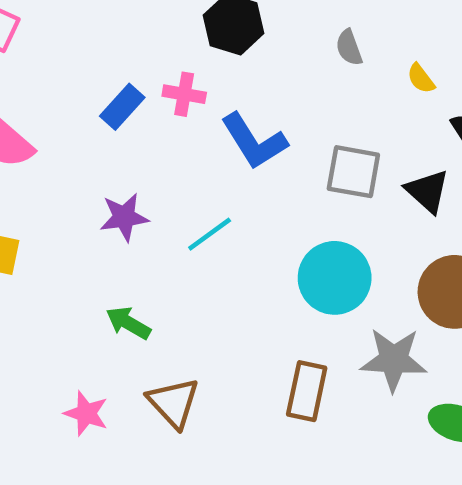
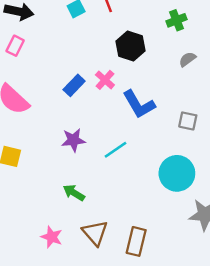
gray semicircle: (349, 48) -> (187, 59), turned 72
pink cross: (184, 94) -> (105, 80), turned 30
gray square: (353, 172) -> (188, 121), size x0.7
brown rectangle: (307, 391) -> (136, 241), moved

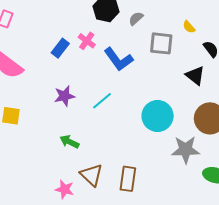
gray semicircle: (187, 59) -> (136, 18), moved
gray square: (188, 121) -> (161, 43), moved, size x1.4
pink star: (52, 237) -> (65, 189), moved

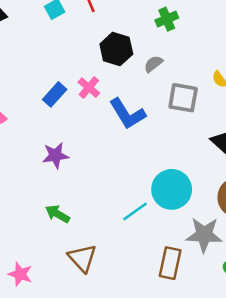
cyan line: (102, 101) -> (135, 212), moved
brown rectangle: (128, 179) -> (170, 263), moved
pink star: (65, 189) -> (20, 274), moved

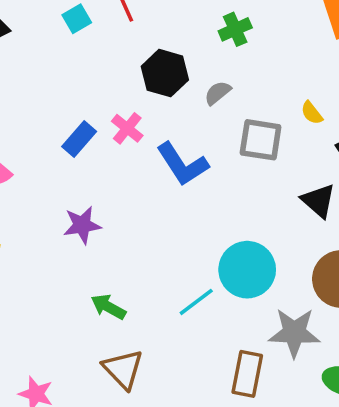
green arrow: (58, 214) -> (108, 307), moved

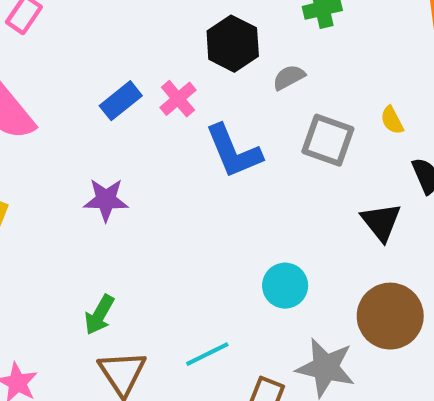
cyan circle: (247, 270) -> (285, 286), size x0.7
cyan line: (196, 302) -> (207, 354), moved
green arrow: (108, 307) -> (99, 315), moved, turned -100

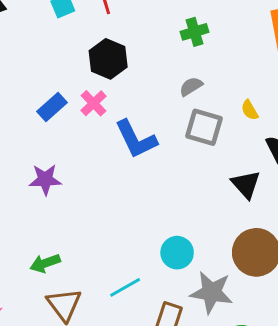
black hexagon: (233, 44) -> (108, 59), moved
gray semicircle: (289, 77) -> (191, 86), moved
cyan circle: (285, 286) -> (177, 253), moved
green arrow: (99, 315) -> (45, 263), turned 44

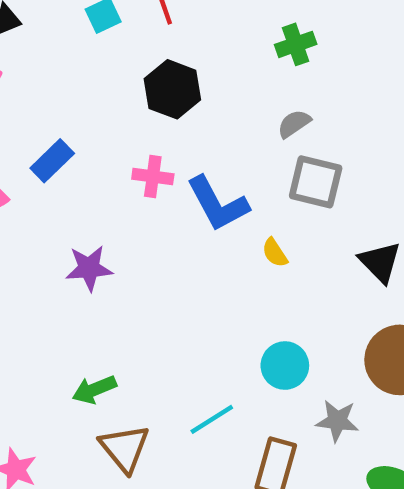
pink cross: (93, 103) -> (153, 176), moved, turned -36
blue rectangle: (52, 107) -> (52, 161), moved
yellow semicircle: (250, 110) -> (275, 253), moved
gray star: (211, 292) -> (337, 421), size x0.7

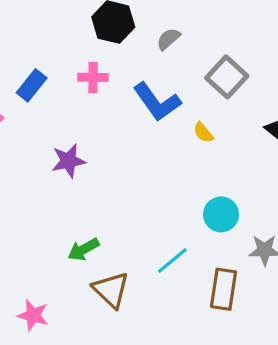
gray semicircle: (294, 124) -> (168, 39), moved
pink cross: (153, 176) -> (93, 77), moved
gray square: (316, 182) -> (227, 77), turned 36

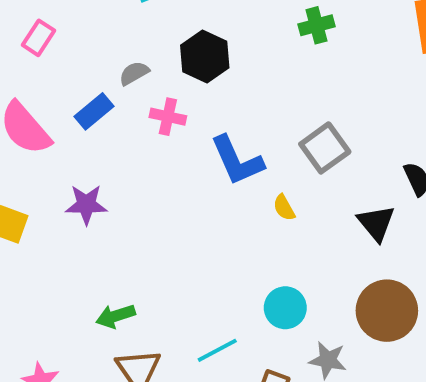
gray semicircle: (168, 39) -> (134, 73), moved
purple star: (68, 161) -> (86, 205), moved

